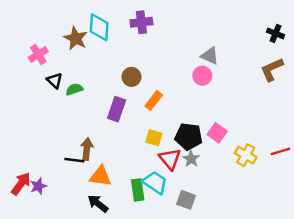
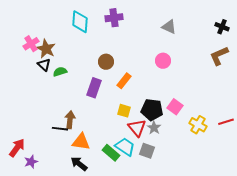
brown star: (76, 38) -> (46, 49), moved
gray triangle: (210, 56) -> (169, 27), moved
purple star: (38, 186) -> (31, 162), moved
green rectangle: (138, 190) -> (111, 153), turned -42
gray square: (186, 200) -> (147, 151), moved

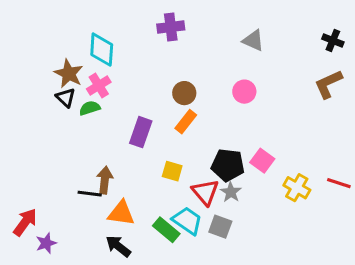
cyan diamond: (80, 22) -> (102, 50), moved
pink cross: (31, 44) -> (99, 86), moved
brown circle: (106, 62) -> (184, 93), moved
yellow square: (124, 111) -> (172, 171), moved
red line: (226, 122) -> (339, 183), turned 35

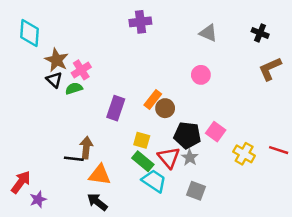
black cross: (333, 41) -> (260, 33), moved
cyan diamond: (102, 50) -> (29, 33), moved
brown circle: (184, 93) -> (165, 108), moved
gray square: (220, 227) -> (196, 191), moved
green rectangle: (166, 230) -> (143, 161), moved

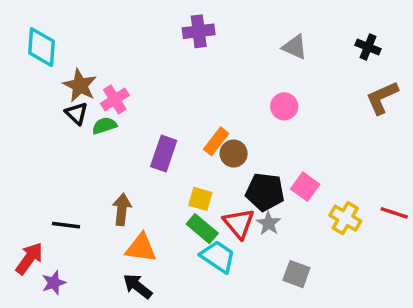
black line: (74, 159) -> (66, 225), moved
gray square: (196, 191) -> (296, 274), moved

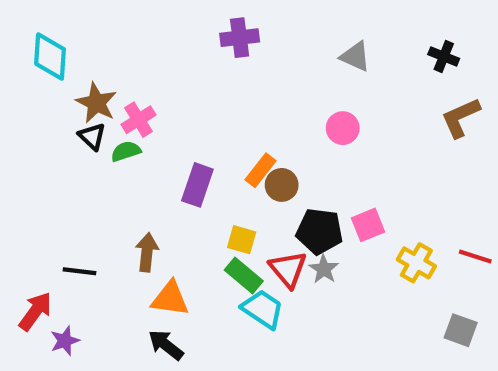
pink square: (305, 187) -> (368, 225), turned 32
gray square: (296, 274) -> (461, 330), moved

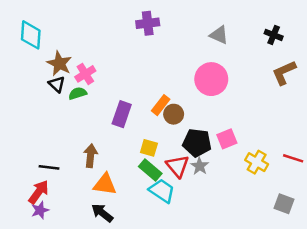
pink circle: (343, 128) -> (211, 79), size x1.6
red arrow: (35, 311) -> (39, 192), moved

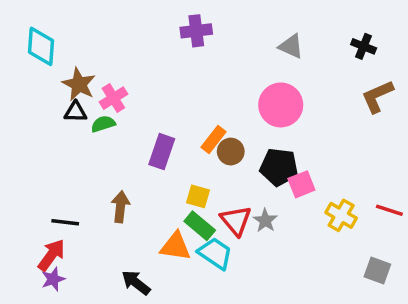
black triangle: (57, 84) -> (76, 112), turned -42
black pentagon: (197, 143) -> (279, 167), moved
orange triangle: (105, 184) -> (176, 246), moved

